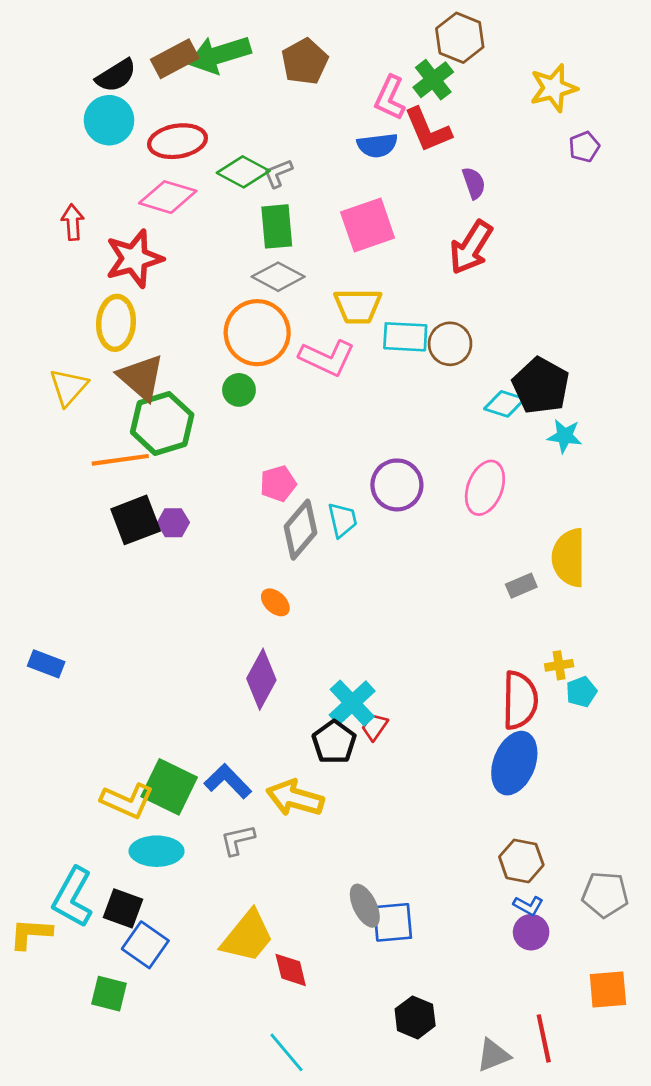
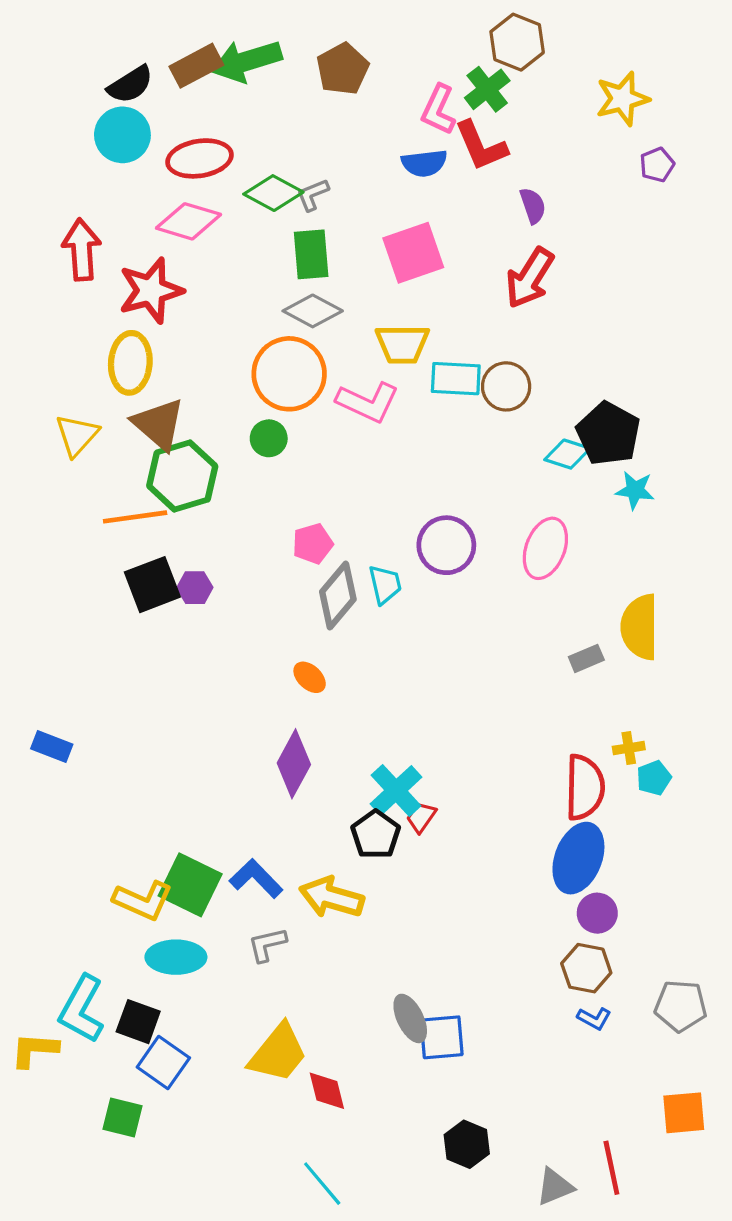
red arrow: (73, 222) -> (82, 250), size x1.5
purple circle: (531, 932) -> (597, 913), moved

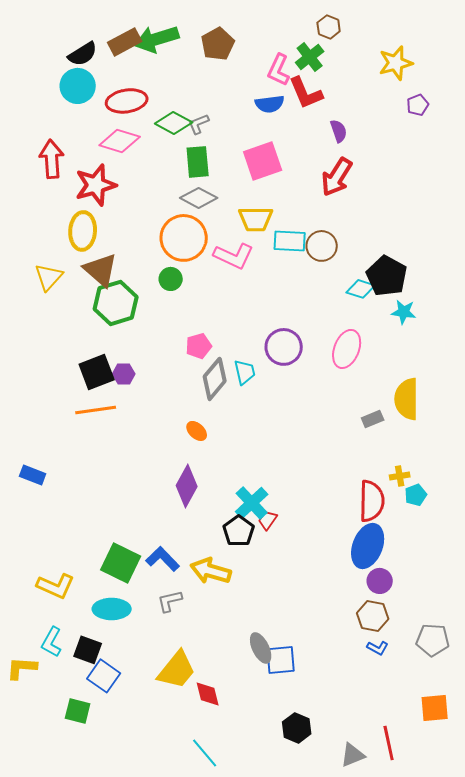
brown hexagon: (517, 42) -> (329, 27), size x0.7
orange line: (135, 517) -> (96, 410), moved
yellow L-shape: (143, 901) -> (56, 586), moved
cyan L-shape: (82, 1009) -> (52, 642), size x0.7

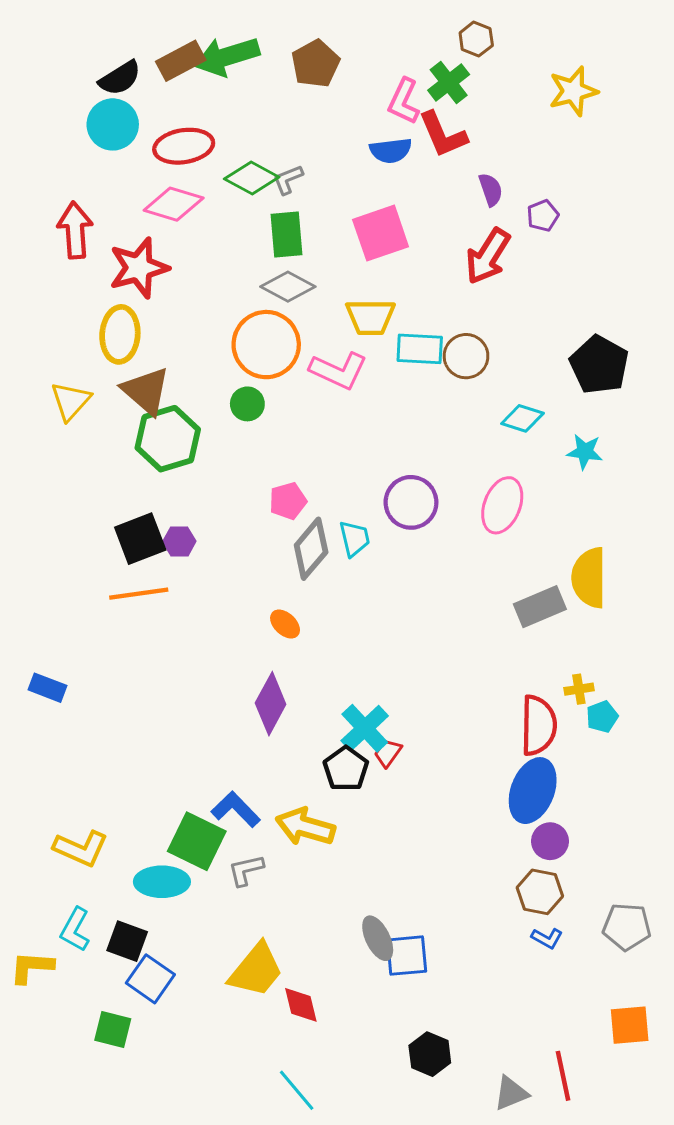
purple pentagon: (418, 105) -> (543, 216), moved
black pentagon: (387, 276) -> (599, 365), moved
gray rectangle: (373, 419) -> (540, 607), size x1.6
green square: (121, 563) -> (197, 841), moved

